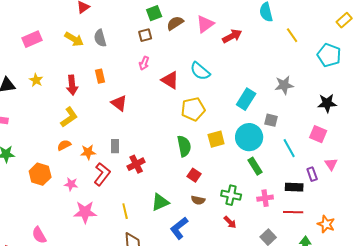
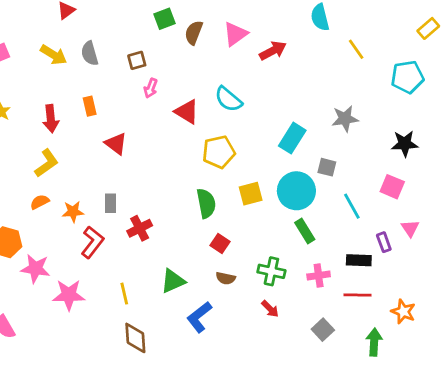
brown semicircle: (175, 23) -> (194, 33), turned -36
brown square: (145, 35) -> (137, 60), moved
cyan pentagon: (329, 55) -> (407, 77), turned -30
pink star: (71, 184) -> (35, 269), moved, size x1.5

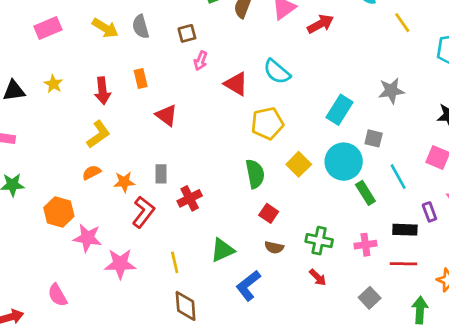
yellow square: (251, 194) -> (299, 164), turned -30
green rectangle: (305, 231) -> (365, 193), moved

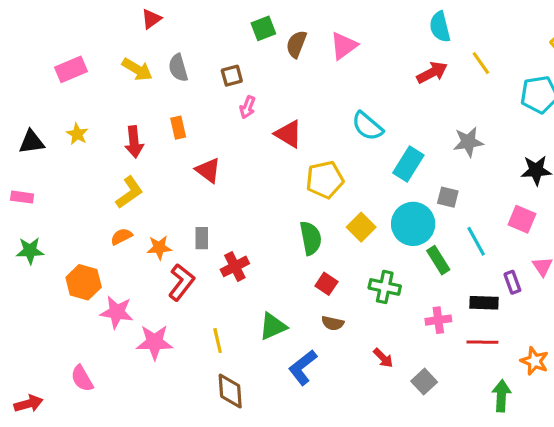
red arrow: (320, 24) -> (432, 73), moved
cyan semicircle: (277, 72) -> (367, 126), moved
green cross: (319, 241) -> (385, 287), moved
gray square: (370, 298) -> (424, 382), moved

